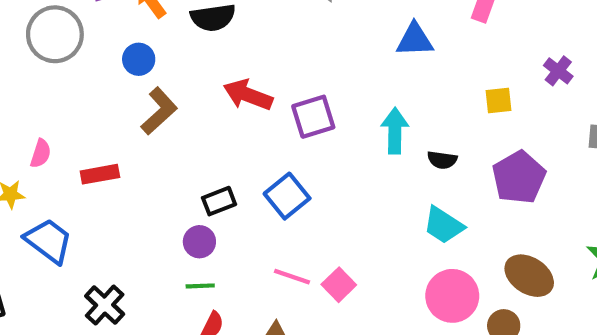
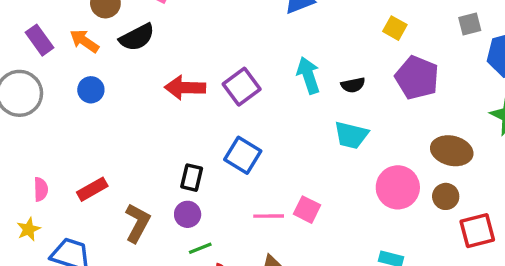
yellow square: (499, 100) -> (395, 28), moved, turned -35
brown L-shape: (159, 111) -> (137, 223), moved
black rectangle: (219, 201) -> (192, 178), turned -36
cyan trapezoid: (443, 225) -> (351, 135), moved

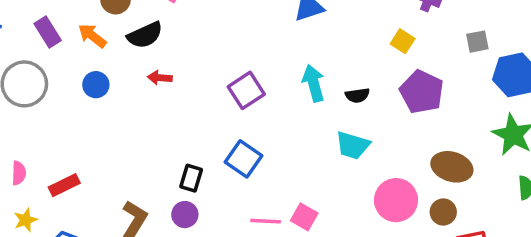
red arrow: (185, 88) -> (160, 78), moved, size x0.6
pink semicircle: (41, 189) -> (19, 173), moved
red rectangle: (92, 189) -> (64, 185), moved

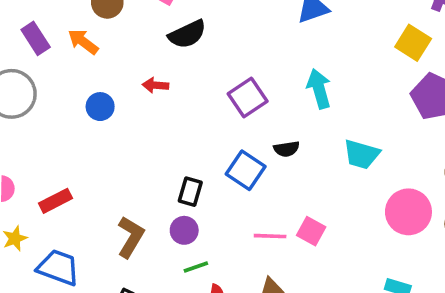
black semicircle: (145, 35) -> (187, 34), moved
yellow square: (403, 41) -> (413, 43), size x1.4
blue circle: (96, 85) -> (100, 107), moved
black semicircle: (357, 95) -> (287, 149), moved

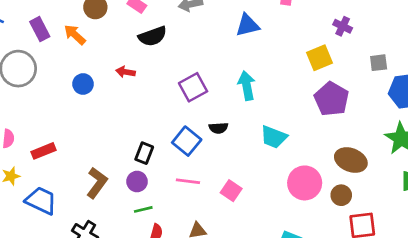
yellow square: (413, 43) -> (319, 58), turned 30
pink line: (270, 236) -> (188, 181), moved

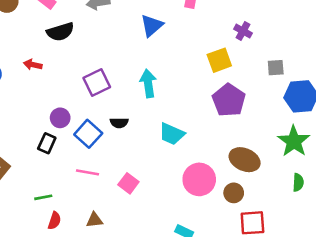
blue triangle: (247, 25) -> (152, 26), turned -30
purple circle: (137, 182) -> (60, 118), moved

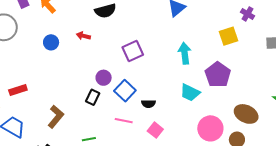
cyan arrow: (148, 83) -> (185, 53), moved
purple pentagon: (229, 100) -> (218, 75), moved
black semicircle: (119, 123) -> (148, 104), moved

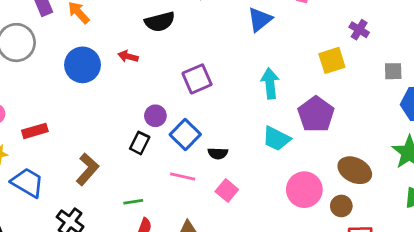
blue circle: (51, 42) -> (82, 65), size x1.6

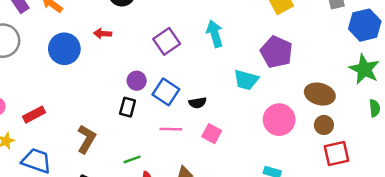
cyan arrow: (270, 83) -> (215, 34), moved
brown circle: (341, 206) -> (324, 125), moved

